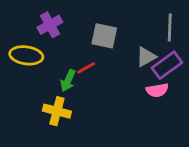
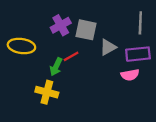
purple cross: (50, 25) -> (61, 25), moved
gray triangle: (146, 57) -> (108, 47), moved
purple rectangle: (167, 65) -> (138, 54), turned 30

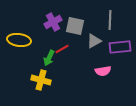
gray line: (140, 23) -> (110, 20), moved
pink semicircle: (130, 75) -> (103, 71), moved

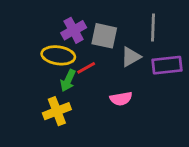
yellow ellipse: (19, 40) -> (58, 55), moved
pink semicircle: (103, 71) -> (121, 99), moved
yellow cross: (41, 80) -> (57, 111), turned -36

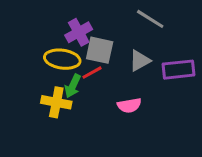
gray line: (153, 27) -> (150, 19), moved, turned -60
gray square: (104, 36) -> (100, 50), moved
yellow cross: (57, 111) -> (56, 102), moved, turned 32

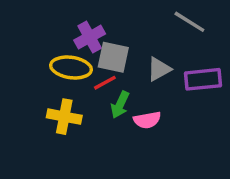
gray line: (150, 19) -> (189, 22), moved
green arrow: (73, 86) -> (120, 105), moved

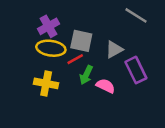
purple cross: (90, 37) -> (48, 26), moved
purple rectangle: (203, 79) -> (136, 70), moved, turned 70
pink semicircle: (147, 120) -> (106, 86), turned -144

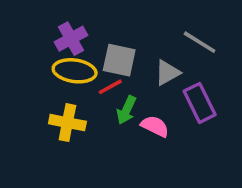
gray line: (136, 15) -> (200, 42), moved

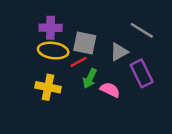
purple cross: (71, 39) -> (51, 28), turned 30

